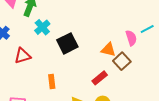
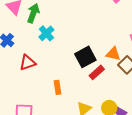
black square: (67, 43) -> (85, 57), moved
red rectangle: (100, 78) -> (97, 72), moved

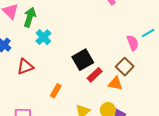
orange triangle: (113, 54) -> (115, 83), moved
orange rectangle: (58, 87) -> (56, 91), turned 40

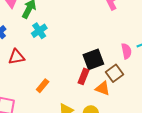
black square: (83, 60) -> (93, 59), moved
red rectangle: (95, 75) -> (84, 76), turned -35

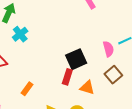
brown square: (115, 73) -> (113, 75), moved

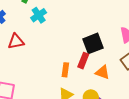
orange rectangle: (27, 89) -> (65, 70), moved, turned -32

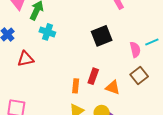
cyan cross: (39, 15) -> (47, 32), turned -35
black square: (93, 43) -> (102, 36), moved

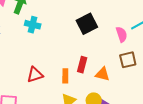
red triangle: (25, 59) -> (35, 75), moved
brown square: (139, 75) -> (128, 60), turned 30

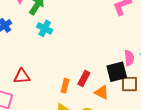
black square: (87, 24) -> (117, 72), moved
red triangle: (35, 75) -> (22, 76), moved

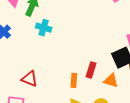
red triangle: (22, 76) -> (30, 79), turned 36

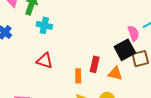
red triangle: (30, 79) -> (45, 61), moved

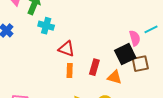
red triangle: (45, 61) -> (66, 49), moved
orange rectangle: (78, 76) -> (70, 71), moved

